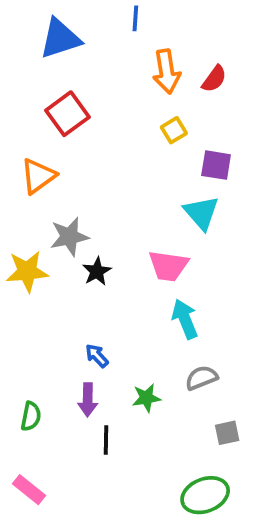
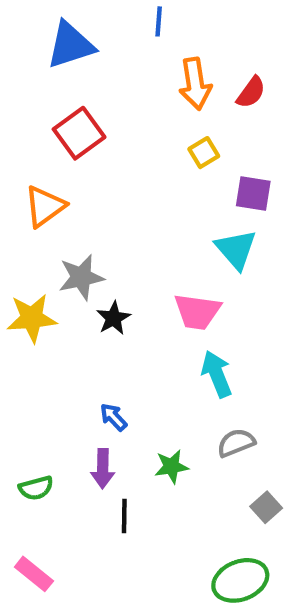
green semicircle: (31, 416) -> (36, 488), turned 64
gray square: (227, 433) -> (266, 507), turned -30

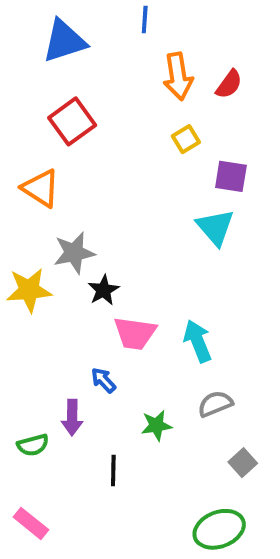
orange triangle: (45, 206) -> (41, 188), turned -51
pink trapezoid: (197, 312) -> (135, 333), moved
purple arrow: (103, 469) -> (72, 418), moved

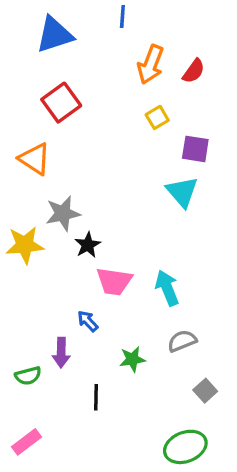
orange arrow: (178, 76) -> (151, 64), turned 30
pink rectangle: (31, 523) -> (26, 442), turned -76

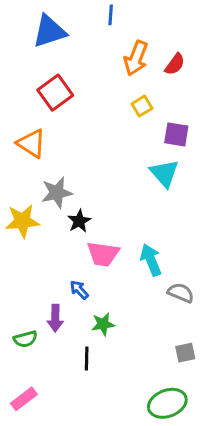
gray semicircle: (182, 341) -> (181, 293), moved, turned 45
green star: (132, 359) -> (103, 324), moved
gray square: (205, 391) -> (185, 353), turned 30

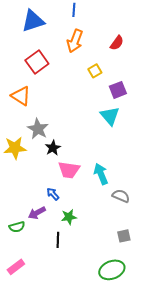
orange arrow: (136, 58) -> (75, 41), moved
purple square: (176, 134) -> (118, 90), turned -30
gray star: (57, 193) -> (38, 129), turned -30
purple arrow: (55, 318) -> (37, 213), turned 60

